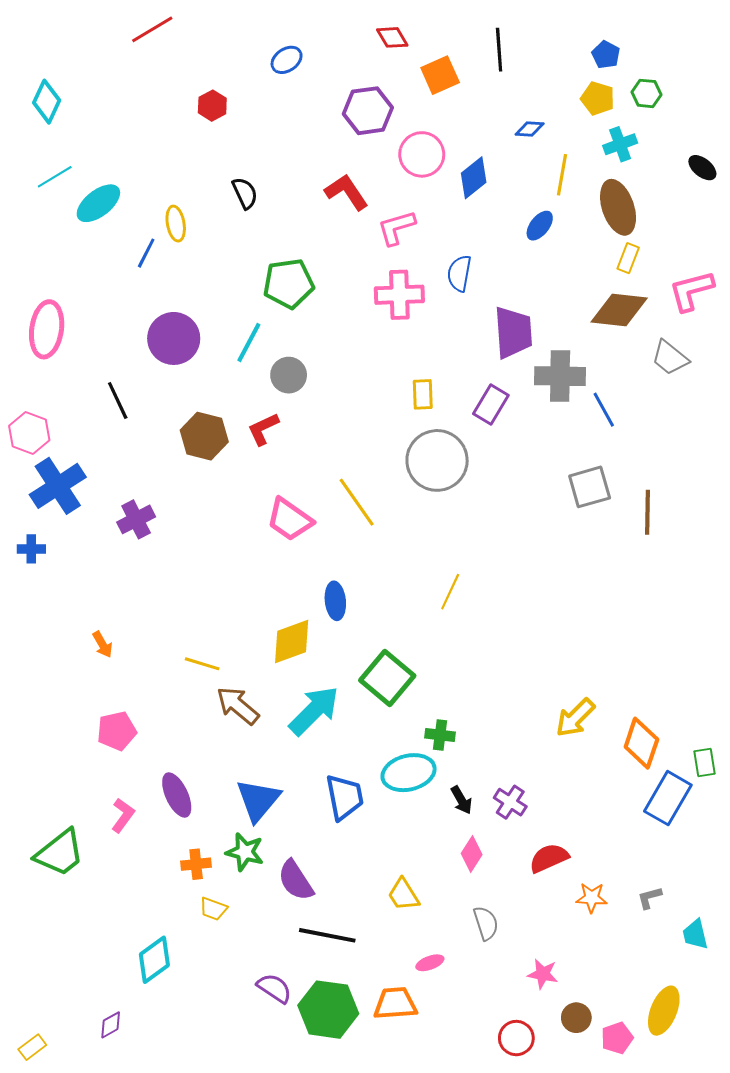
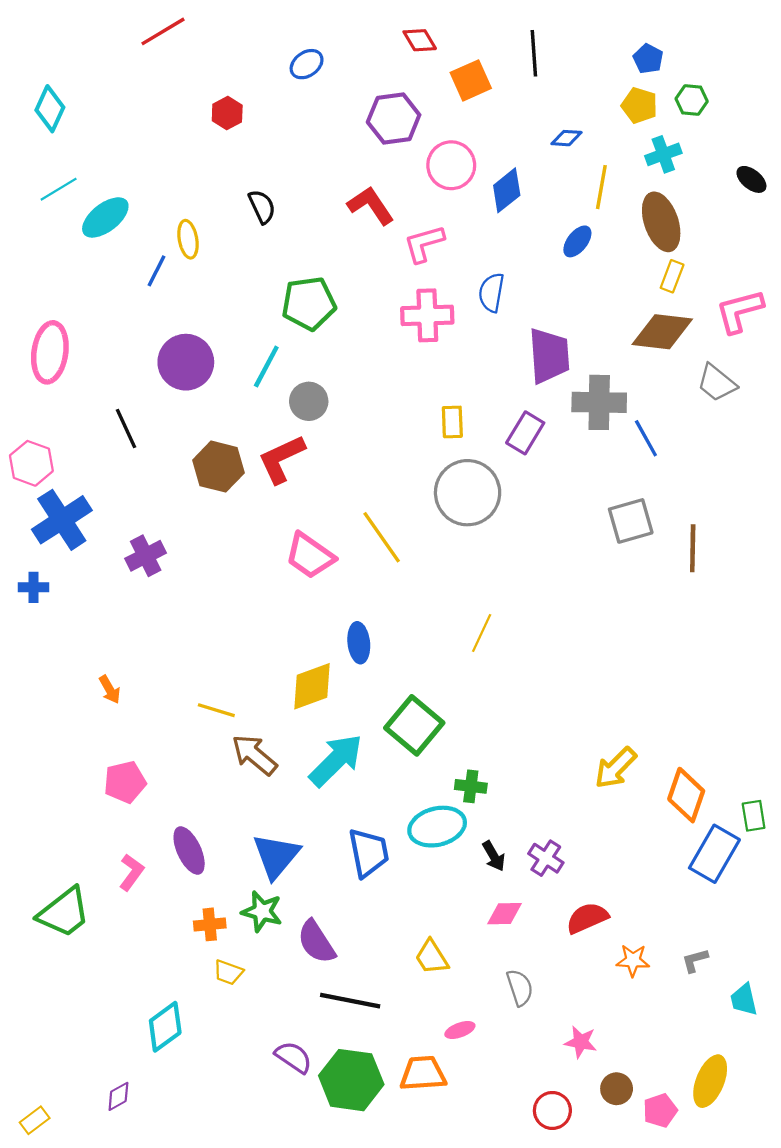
red L-shape: (263, 429) -> (282, 459), size x1.4
pink diamond: (472, 854) -> (505, 914), turned 56

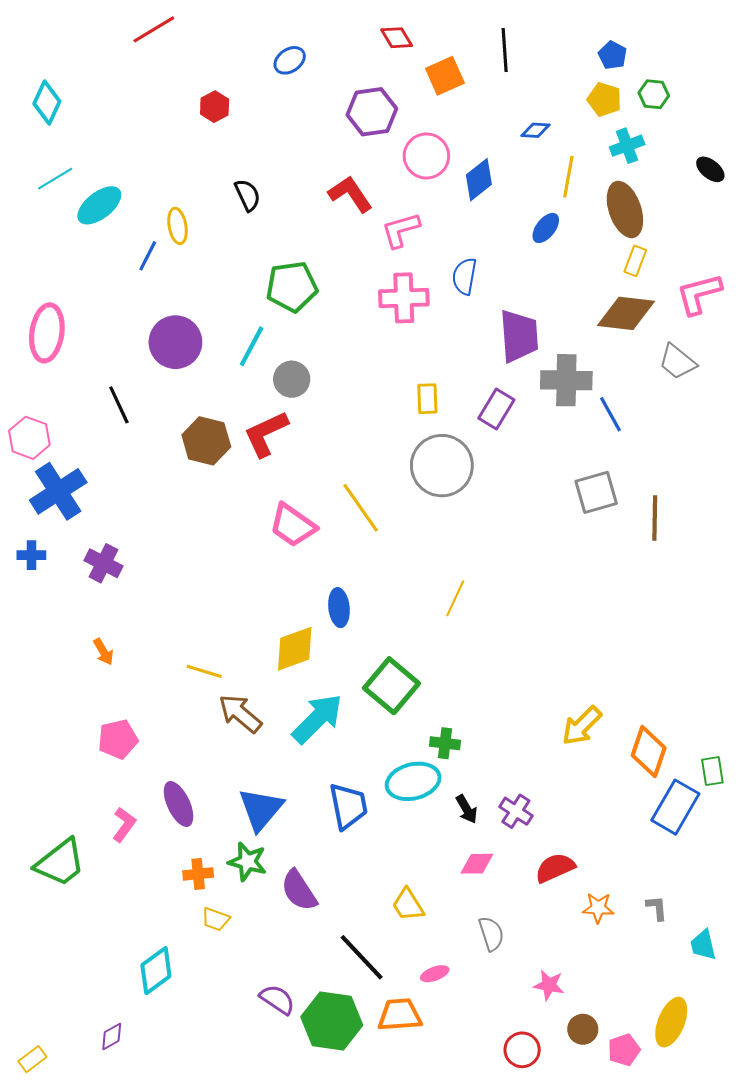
purple cross: (146, 556) -> (103, 563), moved, turned -36
gray L-shape: (695, 960) -> (657, 908), turned 100
black line: (350, 1001) -> (362, 957), moved, turned 36

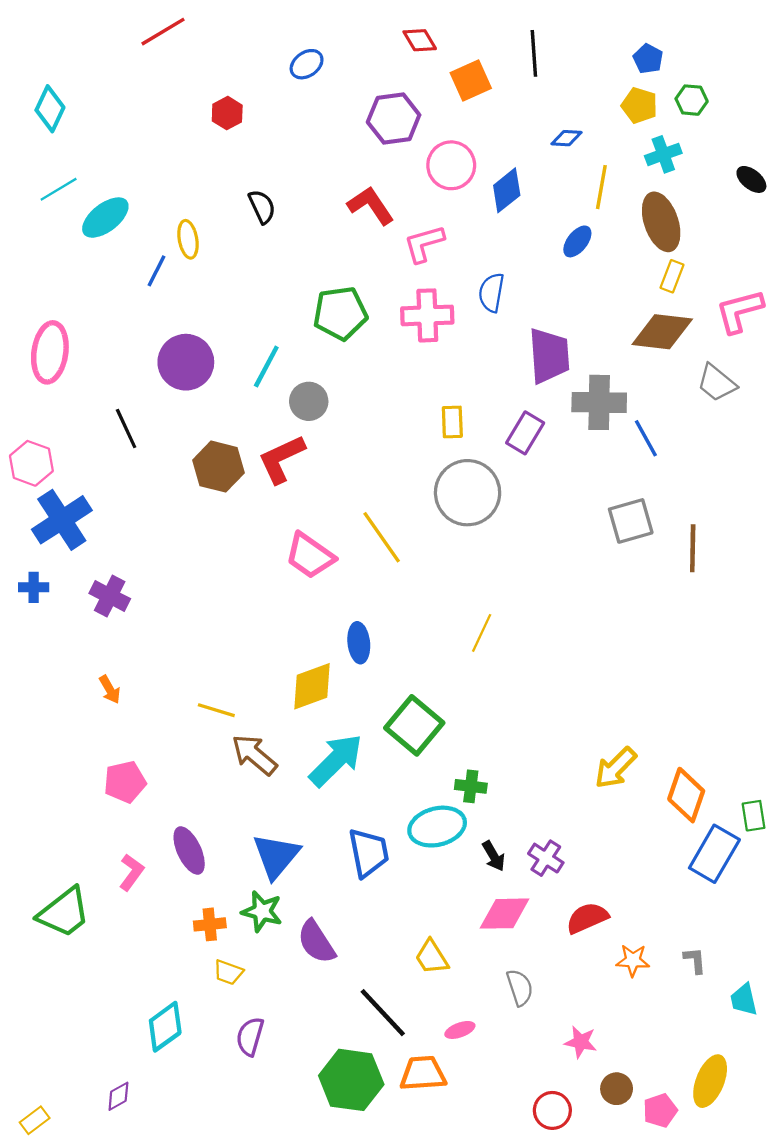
green pentagon: (292, 287) -> (340, 313), moved
pink diamond: (477, 864) -> (505, 914), size x1.4
purple semicircle: (277, 999) -> (250, 1036), moved, turned -108

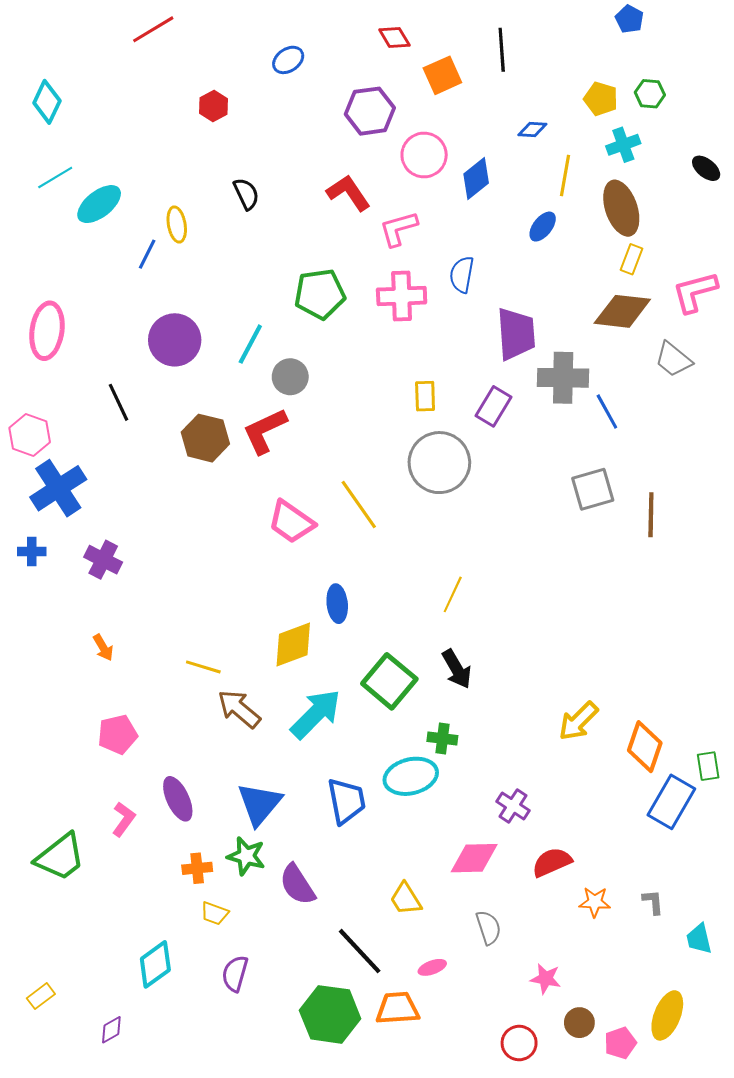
blue pentagon: (648, 59) -> (629, 19), moved
black arrow: (494, 856) -> (457, 669), moved, size x1.4
yellow rectangle: (35, 1120) -> (41, 996), moved

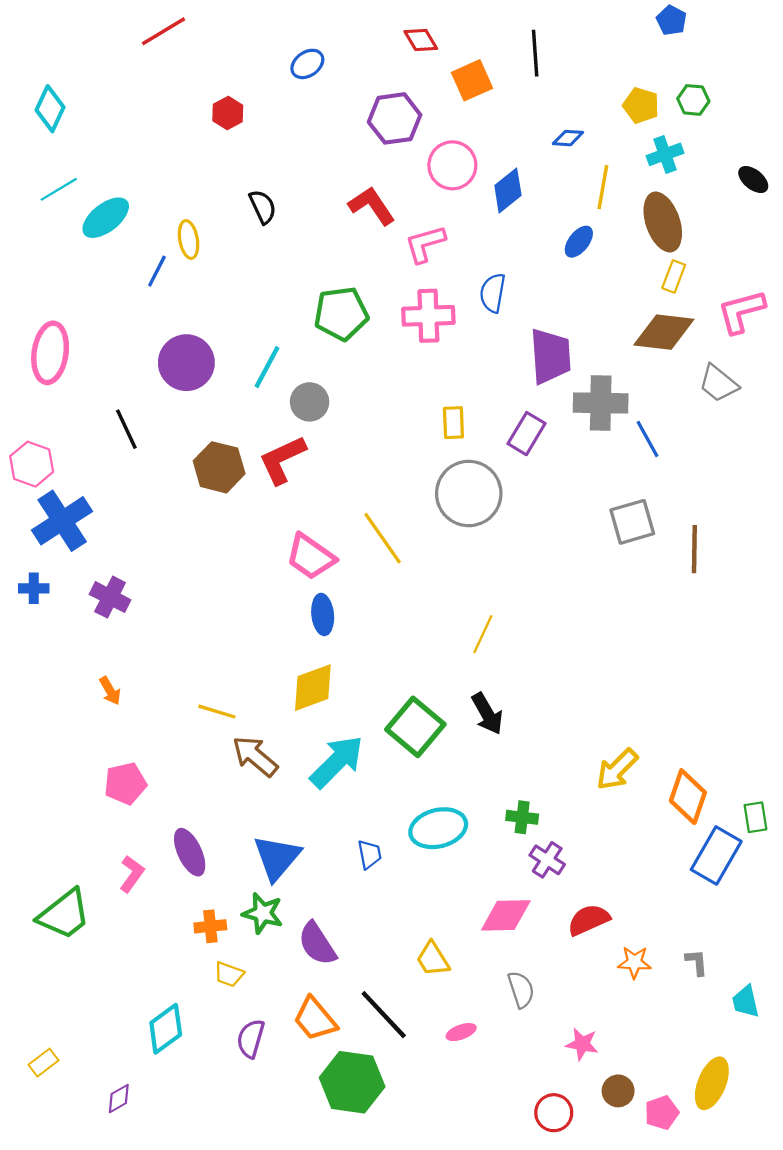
blue ellipse: (337, 604) -> (323, 614), moved
green cross: (442, 739) -> (522, 817), moved
blue trapezoid: (346, 801) -> (370, 854), size x0.6
orange trapezoid: (397, 1008) -> (315, 1019), moved, turned -126

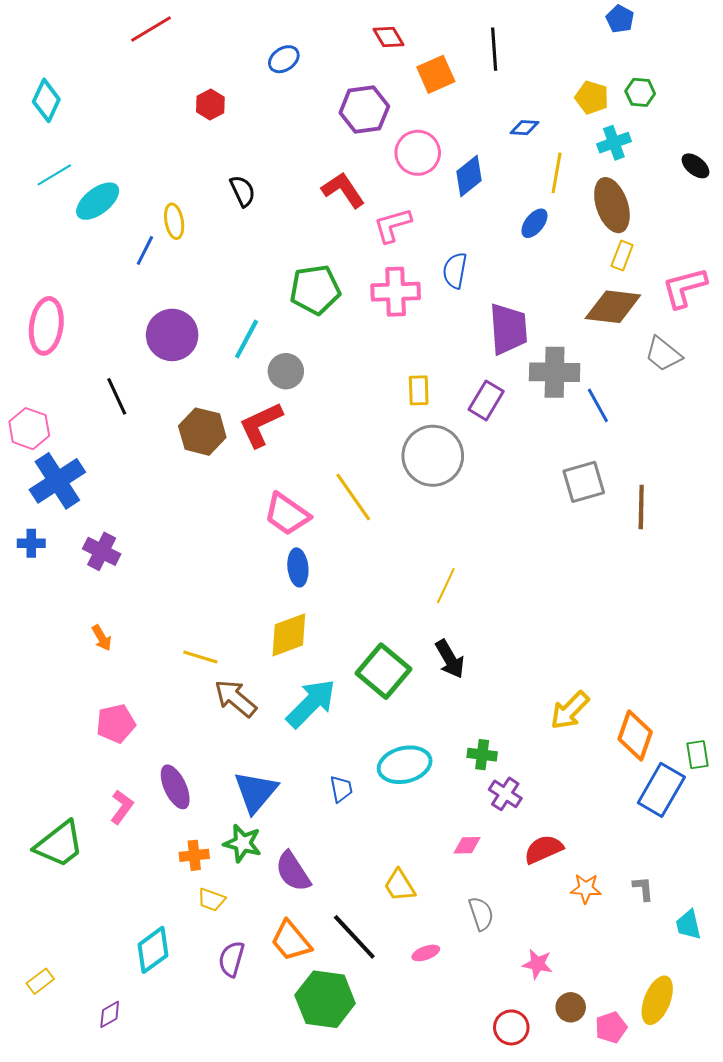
pink diamond: (506, 915) -> (467, 845), size x0.6

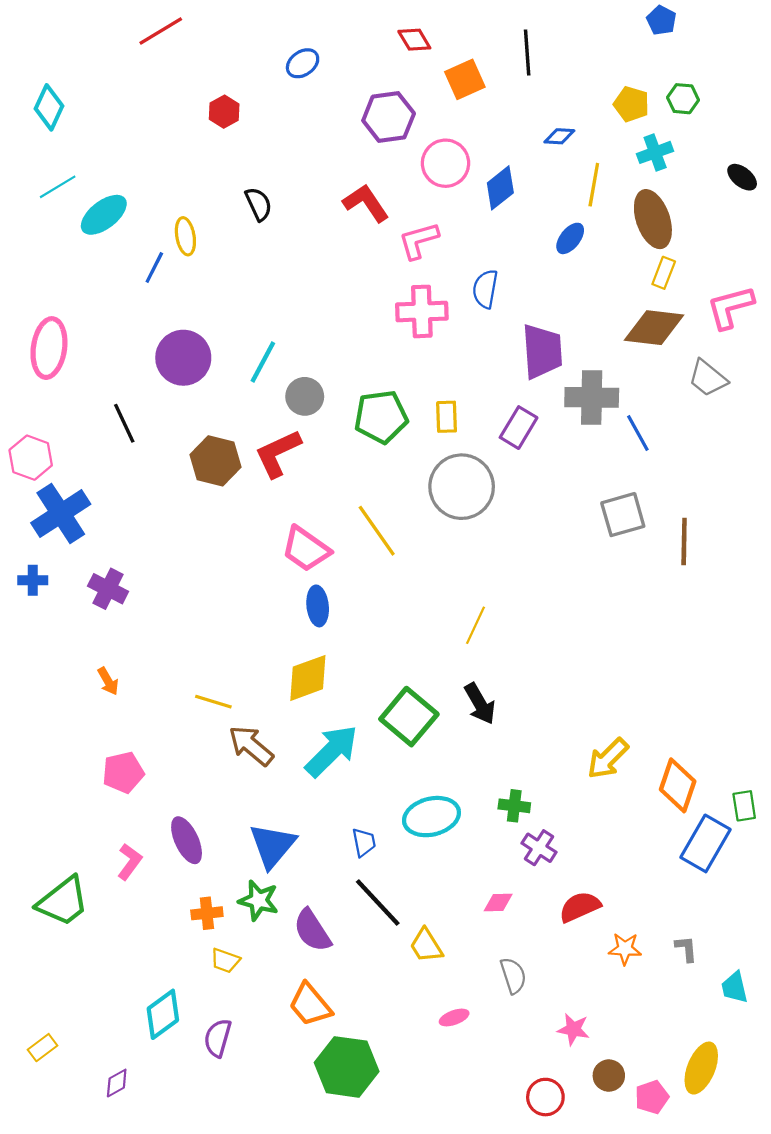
green pentagon: (315, 290) -> (381, 417), moved
black line: (354, 937) -> (378, 903), moved
purple semicircle: (231, 959) -> (218, 1038), moved

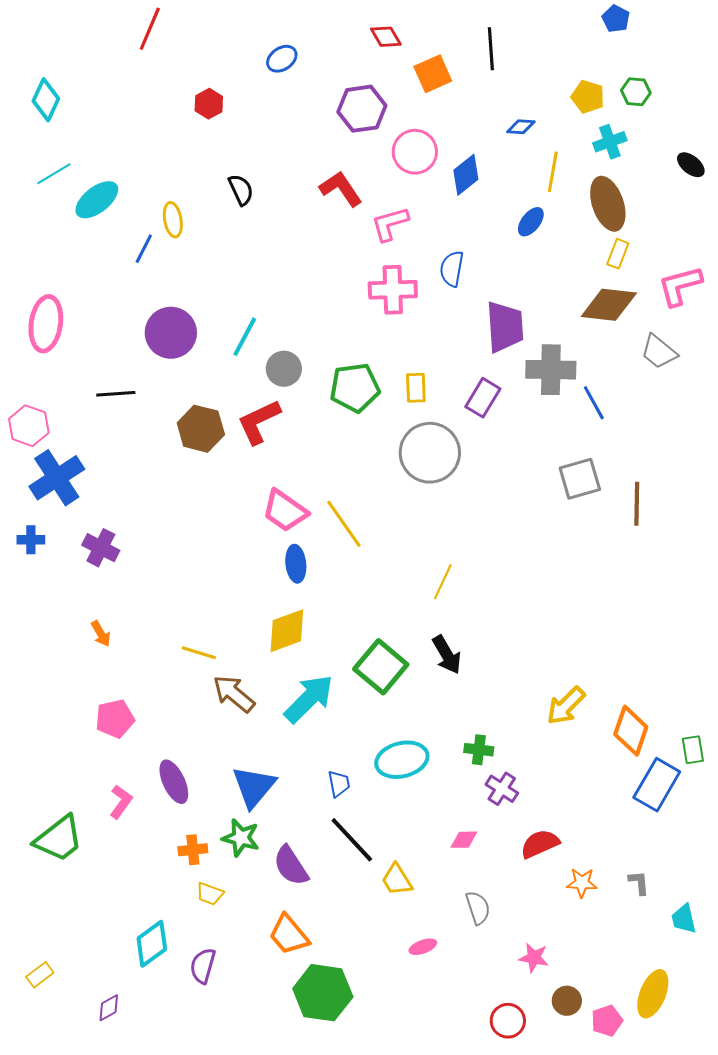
red line: (161, 31) -> (150, 29), turned -36
black line: (124, 423) -> (116, 394), turned -69
yellow line: (377, 531) -> (344, 524), moved

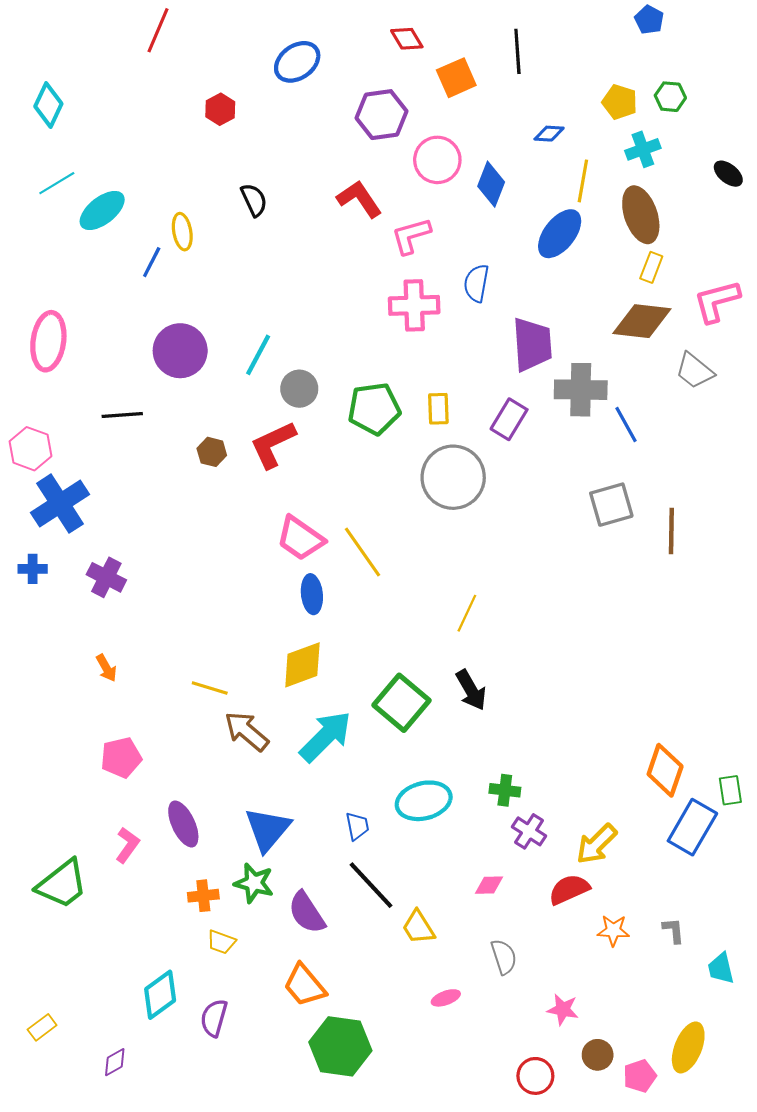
blue ellipse: (282, 59) -> (297, 62), size x1.4
blue diamond: (466, 175) -> (491, 184), turned -30
blue ellipse: (531, 222) -> (560, 234), size x1.6
brown hexagon: (201, 429) -> (212, 452), size x0.6
yellow arrow: (566, 706) -> (597, 844), moved

